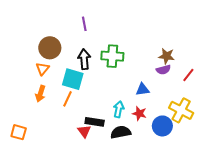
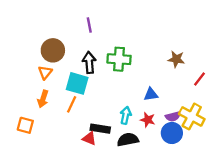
purple semicircle: (163, 70) -> (173, 116), moved
red triangle: (84, 131) -> (89, 138), turned -32
orange square: (19, 132) -> (25, 125), moved

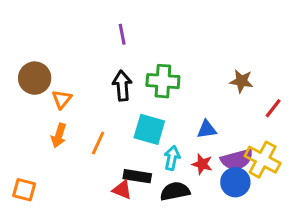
brown circle: (53, 50) -> (35, 78), moved
cyan square: (77, 83) -> (149, 129), moved
purple semicircle: (173, 116) -> (237, 160), size x1.5
orange square: (25, 125) -> (24, 190), moved

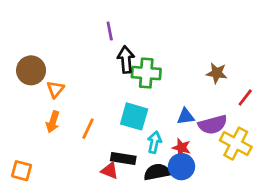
black arrow: (122, 86) -> (126, 60), moved
purple semicircle: (237, 160) -> (213, 125), moved
blue circle: (235, 182) -> (181, 167), moved

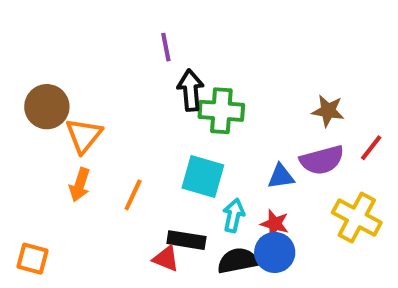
orange triangle: (55, 89) -> (84, 135), size x1.4
purple semicircle: (213, 125) -> (322, 160), moved

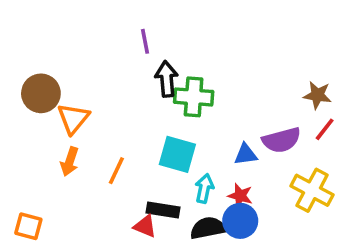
brown star: (328, 111) -> (317, 95), moved

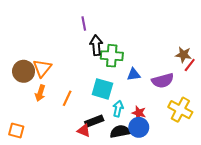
brown circle: (41, 93) -> (24, 71), moved
red line: (325, 129) -> (190, 65), moved
blue triangle: (246, 154) -> (134, 74), moved
black rectangle: (163, 210) -> (94, 121), turned -30

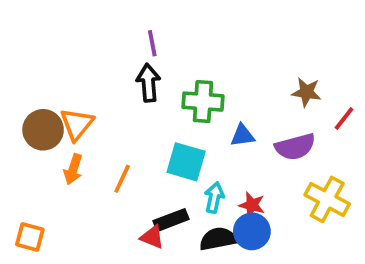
black arrow: (96, 45) -> (148, 83), moved
brown star: (183, 55) -> (306, 92), moved

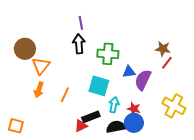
red line: (344, 118) -> (167, 63), moved
brown circle: (43, 130) -> (25, 49), moved
purple semicircle: (295, 147) -> (143, 80), moved, turned 130
red triangle: (152, 237) -> (81, 126), turned -48

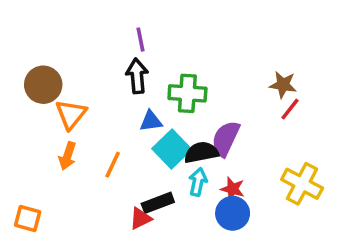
blue triangle: (129, 72) -> (151, 121), moved
purple semicircle: (143, 80) -> (226, 139), moved
cyan square: (99, 86) -> (172, 149), turned 30
black semicircle: (116, 127) -> (201, 152), moved

